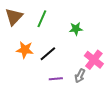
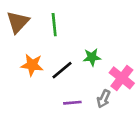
green line: (42, 19) -> (54, 25), turned -30
green star: (76, 29) -> (92, 57), moved

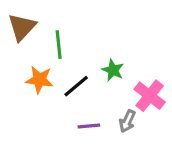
green line: (54, 25) -> (59, 45), moved
green star: (92, 57) -> (113, 70), turned 30

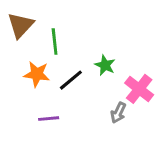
purple line: (89, 126) -> (49, 119), moved

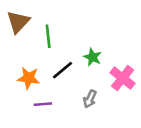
orange star: (37, 74) -> (29, 78), moved
gray arrow: (118, 113) -> (90, 99), moved

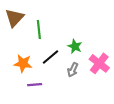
gray arrow: (90, 99) -> (73, 70), moved

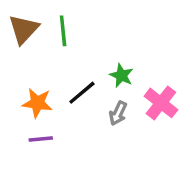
green line: (39, 29) -> (63, 31), moved
purple line: (35, 85) -> (41, 139), moved

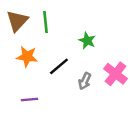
green star: (121, 75) -> (87, 41), moved
orange star: (37, 103) -> (27, 57), moved

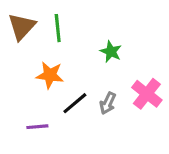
orange star: (27, 57) -> (50, 75), moved
black line: (59, 66) -> (75, 103), moved

